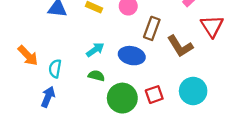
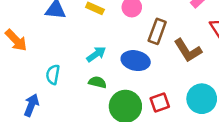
orange arrow: (28, 56) -> (16, 40), moved
blue arrow: (48, 97) -> (31, 105), moved

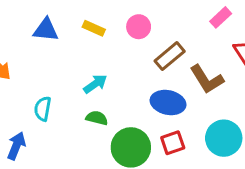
brown rectangle: (157, 31) -> (170, 56), turned 30
blue ellipse: (136, 61) -> (168, 103), moved

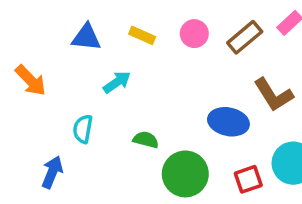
brown rectangle: (170, 56) -> (245, 37), moved
cyan arrow: (95, 84) -> (117, 82), moved
red square: (173, 143) -> (248, 179), moved

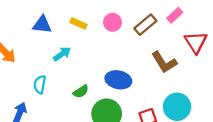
blue ellipse: (228, 122) -> (118, 80), moved
green semicircle: (146, 140) -> (81, 92), turned 133

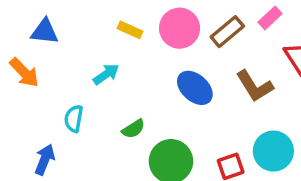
pink circle: (113, 22) -> (180, 28), size x1.5
blue triangle: (42, 25) -> (45, 32), moved
blue ellipse: (118, 80) -> (195, 88), moved, turned 30

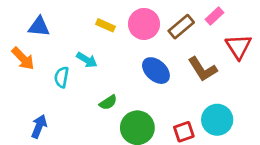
cyan arrow: (106, 74) -> (87, 60), turned 66
cyan semicircle: (74, 119) -> (62, 77), moved

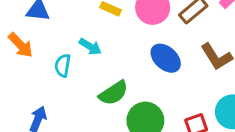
green semicircle: (108, 102) -> (113, 93), size x1.5

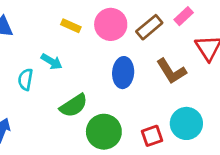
blue ellipse: (166, 58) -> (123, 73), turned 52

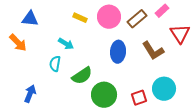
cyan semicircle: (25, 79) -> (55, 64), moved

